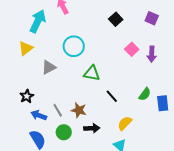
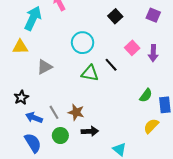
cyan circle: (74, 46) -> (83, 43), moved
yellow triangle: (26, 48) -> (20, 47), turned 35
black line: (112, 96) -> (111, 65), moved
yellow semicircle: (125, 123) -> (151, 126), moved

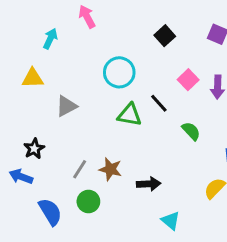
cyan arrow: (33, 18) -> (50, 39), size x0.6
green semicircle: (146, 95) -> (191, 131), moved, turned -80
gray line: (54, 112) -> (80, 169), turned 64
blue arrow: (34, 118) -> (21, 177), moved
black arrow: (90, 131) -> (149, 184), moved

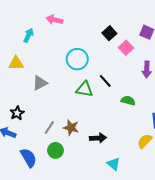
pink arrow: (87, 17) -> (54, 20), turned -49
pink square: (188, 80) -> (126, 48), moved
green semicircle: (191, 131) -> (128, 101), turned -32

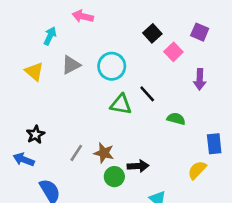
yellow triangle: (16, 63) -> (34, 71), turned 42
gray triangle: (40, 83) -> (71, 65), moved
green circle: (55, 150) -> (114, 177), moved

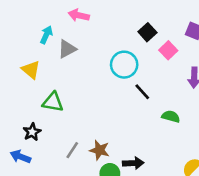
gray triangle: (71, 65) -> (67, 49), moved
cyan circle: (112, 66) -> (124, 65), moved
green triangle: (121, 104) -> (53, 102), moved

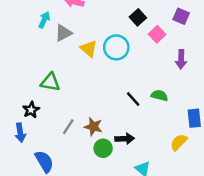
yellow triangle: (31, 70) -> (89, 49), moved
black line: (142, 92) -> (133, 99), moved
blue arrow: (20, 157) -> (20, 133), turned -120

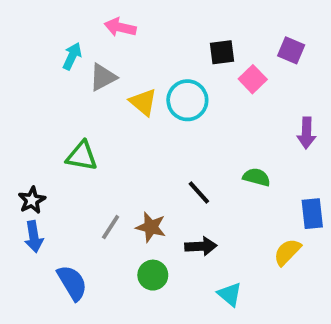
black square: (138, 17) -> (222, 52), turned 35
purple arrow: (181, 59) -> (306, 133), moved
black line: (133, 99) -> (199, 192), moved
black star: (31, 110) -> (32, 200), moved
green circle: (103, 148) -> (153, 275), moved

